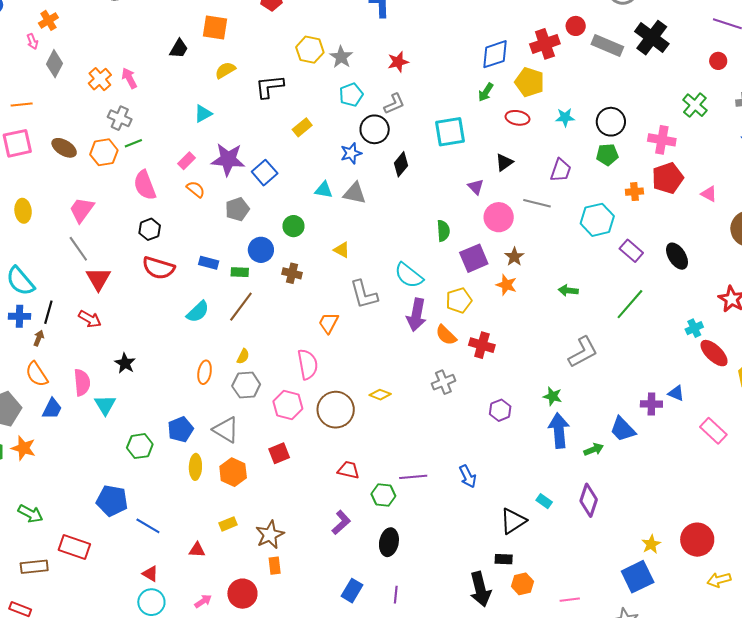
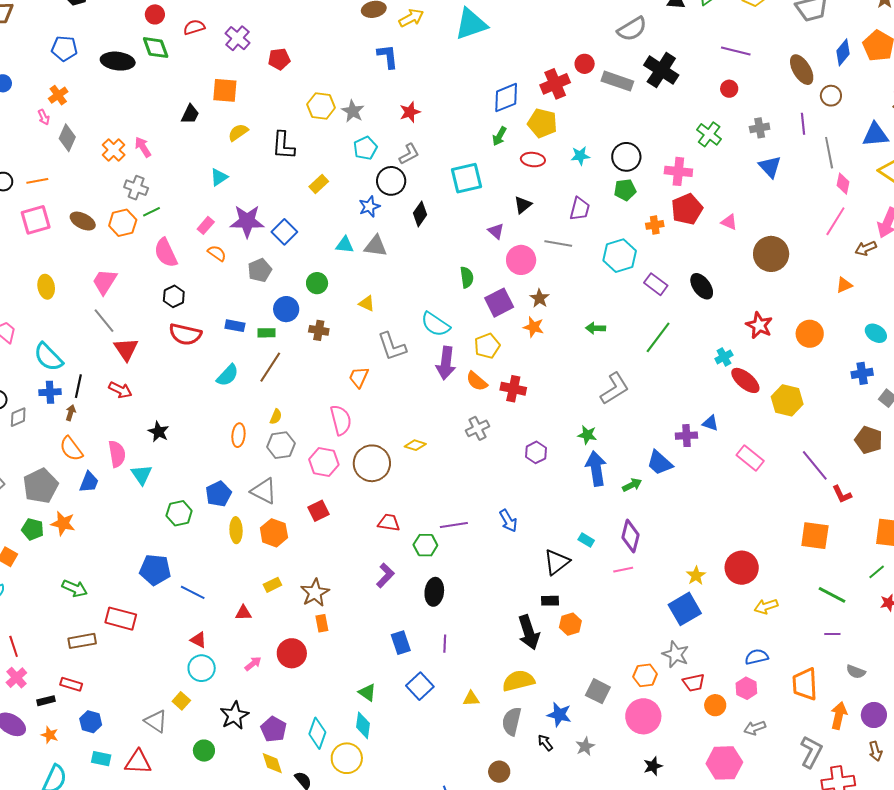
black L-shape: (269, 86) -> (283, 146), turned -76
blue rectangle: (352, 591) -> (401, 643), turned -45
pink line: (570, 600) -> (623, 570), moved

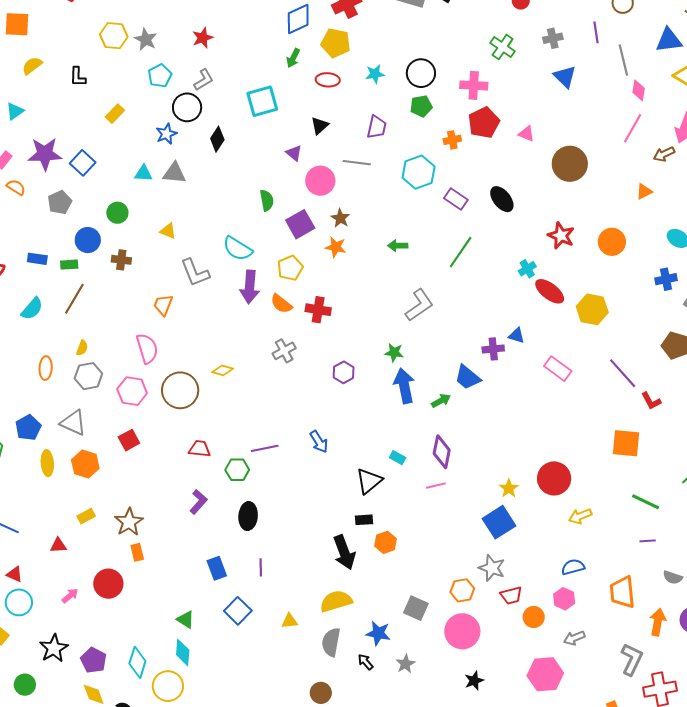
black L-shape: (283, 146) -> (78, 77), size x0.7

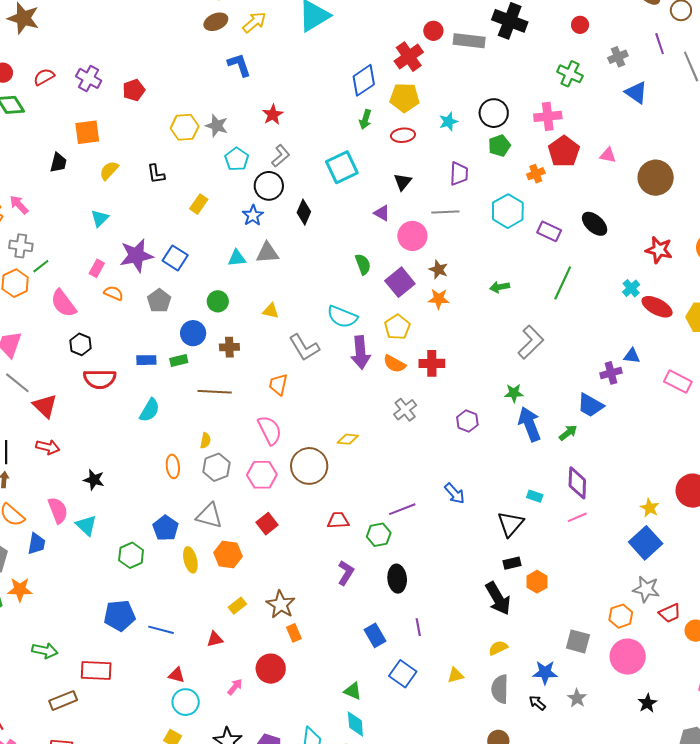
brown line: (74, 299) -> (215, 392), moved, turned 72
yellow semicircle: (336, 601) -> (498, 648), size x0.6

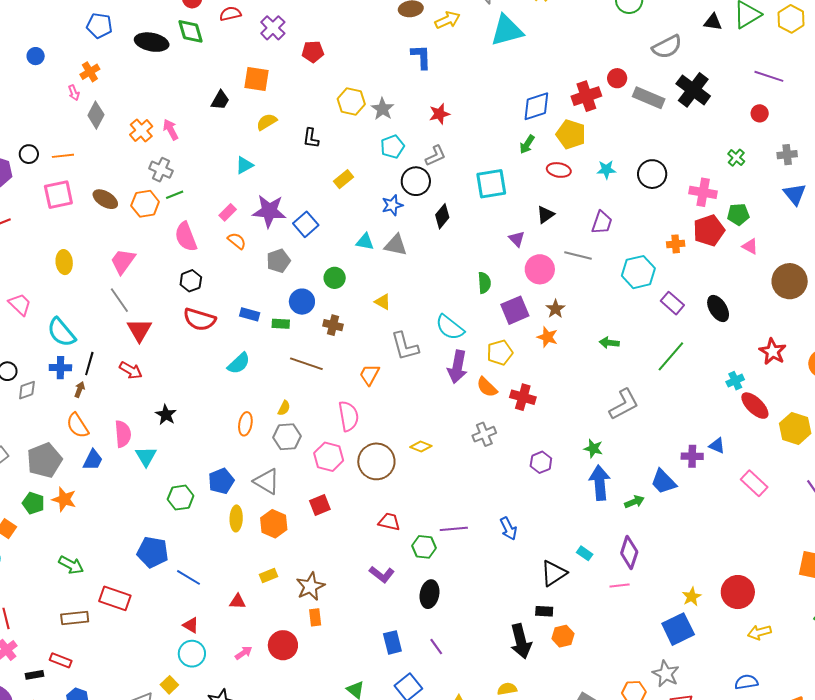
green cross: (570, 74) -> (736, 158), size x0.7
green pentagon: (499, 146) -> (738, 214), moved
purple L-shape: (346, 573) -> (382, 574), turned 80
purple line: (418, 627) -> (436, 647), turned -42

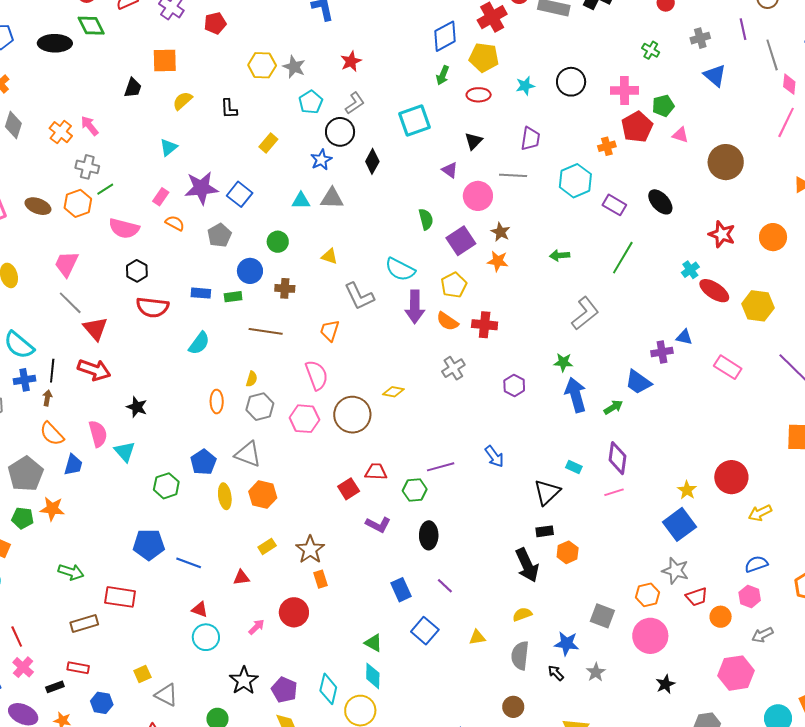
pink semicircle: (186, 237) -> (124, 228), turned -44
red arrow: (131, 370) -> (94, 370), size x1.4
red square: (320, 505) -> (349, 489), moved
yellow square: (169, 685) -> (142, 674), moved, turned 30

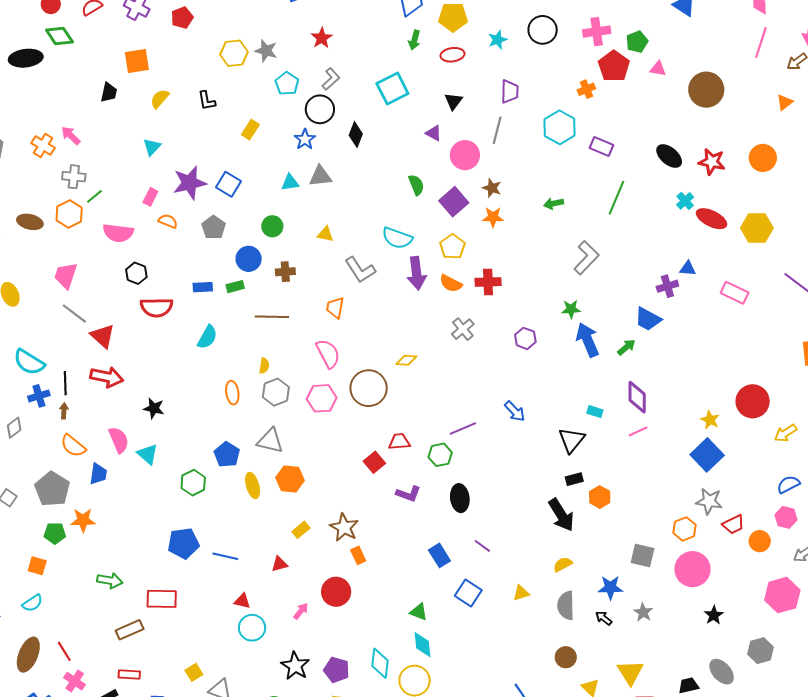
gray line: (513, 175) -> (497, 130), turned -72
black ellipse: (660, 202) -> (669, 156), moved

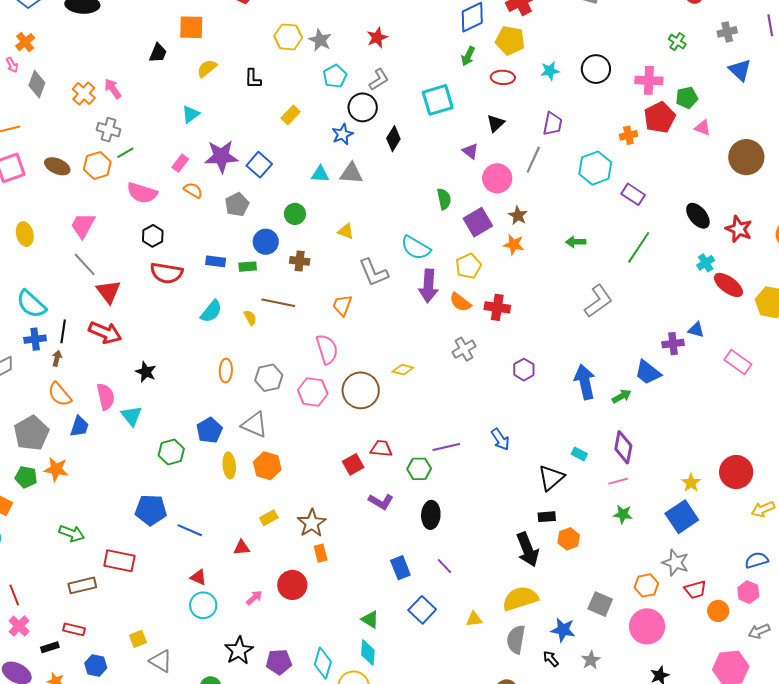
green star: (571, 309) -> (623, 514), moved
yellow semicircle: (264, 366) -> (250, 318), moved, turned -49
yellow semicircle: (563, 564) -> (520, 599), size x1.8
purple pentagon: (337, 670) -> (279, 662), turned -30

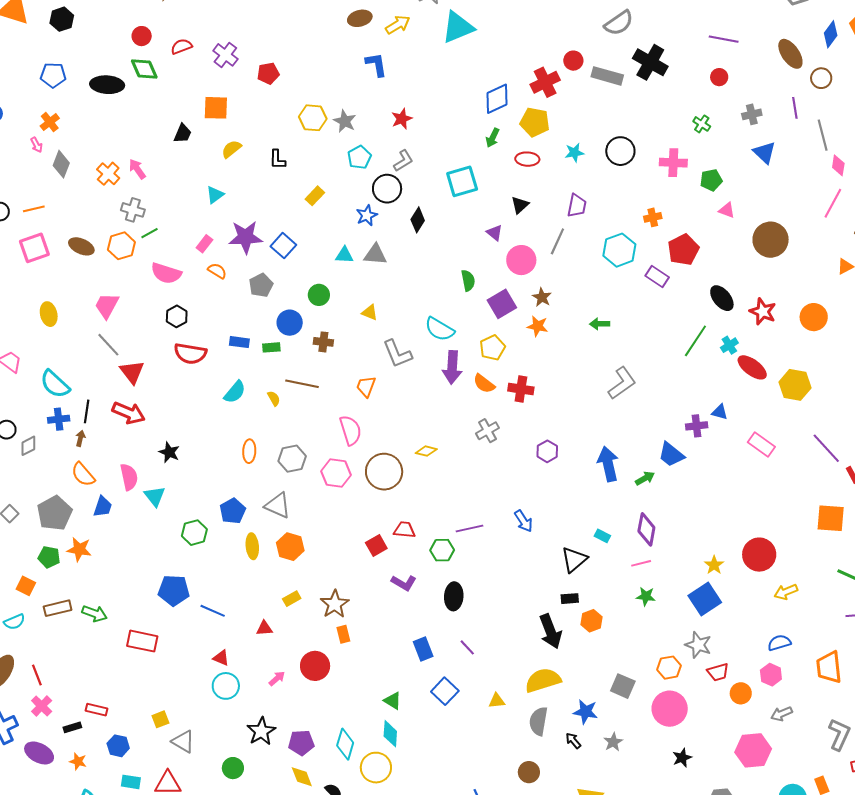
red pentagon: (660, 117) -> (683, 250), moved
green line: (639, 247) -> (695, 341), moved
brown rectangle: (82, 585) -> (58, 608), moved

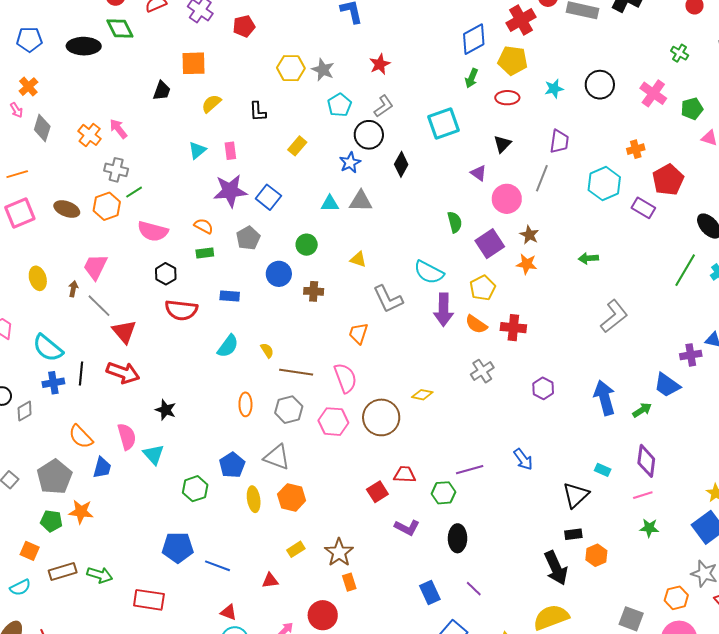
pink cross: (673, 163) -> (653, 93), turned 36
pink rectangle: (204, 244) -> (230, 151), moved, turned -42
green rectangle: (271, 347) -> (205, 253), moved
brown line: (302, 384) -> (296, 372), moved
brown arrow: (80, 438) -> (73, 289), moved

